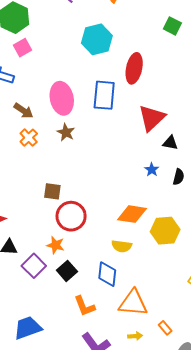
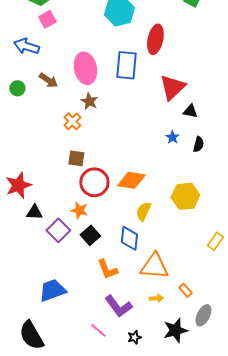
orange cross: (29, 138) -> (72, 121), moved
orange diamond: (132, 214) -> (131, 180), moved
yellow semicircle: (122, 246) -> (143, 211), turned 108

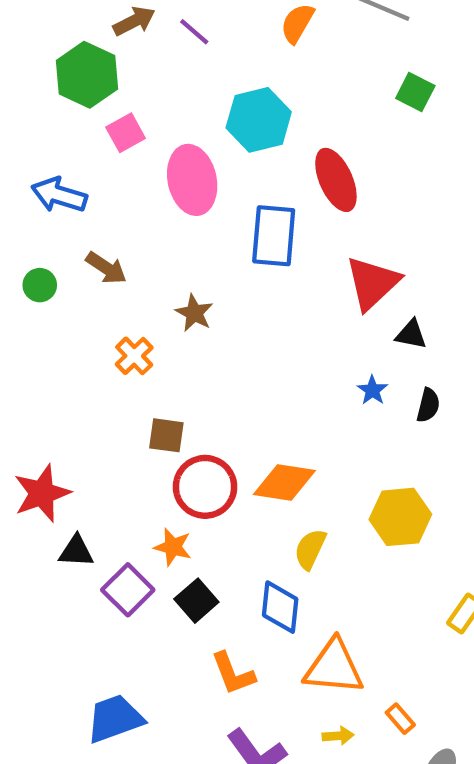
pink square: (47, 19) -> (126, 133), moved
red ellipse: (155, 39) -> (336, 180), turned -36
pink ellipse: (85, 68) -> (192, 180), moved
orange cross: (72, 121) -> (134, 356), moved

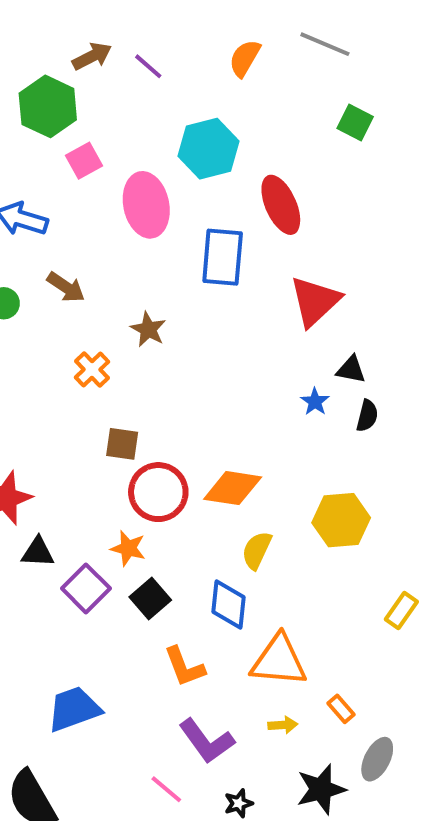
black triangle: (411, 334) -> (351, 370), moved

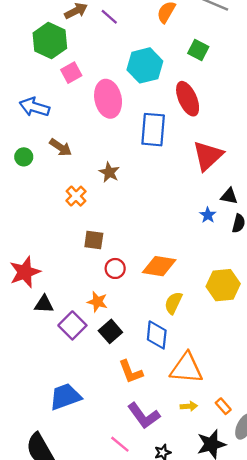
green square: (355, 123) -> (198, 50), moved
red circle: (158, 492) -> (115, 268), size x0.6
orange rectangle: (341, 709) -> (223, 406), moved

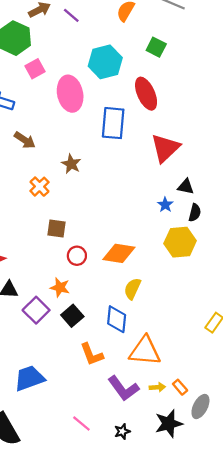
yellow hexagon: (223, 285) -> (180, 242), moved
yellow arrow: (189, 406) -> (157, 387), moved
purple L-shape: (144, 416) -> (123, 388), moved

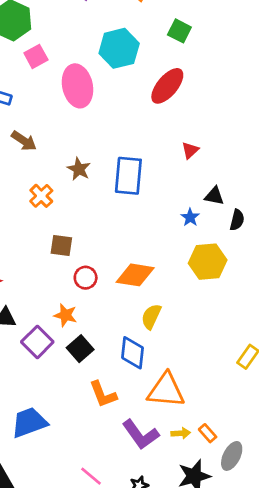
red ellipse: (146, 94) -> (167, 86), turned 64
blue rectangle: (113, 123) -> (128, 176), moved
red triangle: (165, 148) -> (190, 150), size x0.5
black semicircle: (195, 213) -> (237, 220), moved

